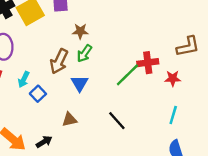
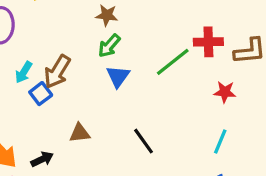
brown arrow: (59, 61) -> (57, 72), moved
red cross: (148, 63) -> (208, 42), moved
green line: (127, 75) -> (173, 62), moved
blue triangle: (80, 83) -> (118, 76), moved

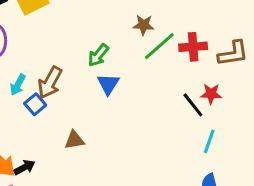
brown star: (107, 15) -> (144, 25), moved
green line: (173, 62) -> (159, 46), moved
black line: (143, 141) -> (193, 105), moved
black arrow: (42, 159) -> (24, 167), moved

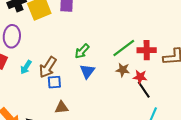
brown star: (144, 25) -> (123, 70), moved
red star: (211, 94) -> (140, 77), moved
blue square: (35, 104) -> (54, 82), moved, turned 32

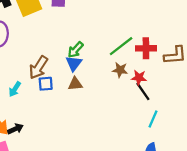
cyan arrow: (26, 67) -> (15, 89), moved
blue triangle: (87, 71) -> (74, 63), moved
brown triangle: (62, 107) -> (75, 84), moved

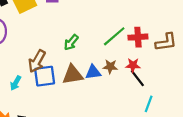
blue triangle: (74, 63) -> (93, 72), moved, turned 49
brown star: (120, 70) -> (110, 67), moved
blue square: (46, 84) -> (45, 76), size x1.5
brown triangle: (75, 84) -> (73, 75), size x1.5

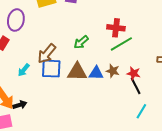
red cross: (138, 37) -> (116, 28), moved

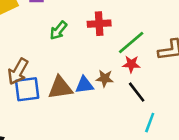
green arrow: (81, 42) -> (58, 30), moved
green line: (121, 44) -> (131, 42), moved
red star: (134, 73) -> (131, 64), moved

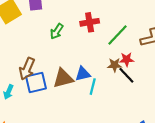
red star: (131, 64) -> (127, 59), moved
brown star: (105, 78) -> (115, 65), moved
cyan line: (150, 123) -> (93, 87), moved

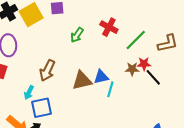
red cross: (90, 22) -> (109, 27), turned 36
black line: (126, 75) -> (153, 77), moved
blue square: (36, 82) -> (41, 108), moved

